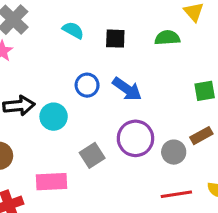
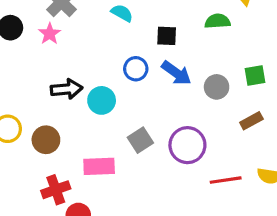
black square: (115, 39) -> (167, 36), moved
purple circle: (135, 138) -> (187, 145), moved
gray circle: (174, 152) -> (217, 87), moved

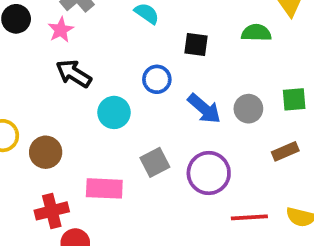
blue arrow: (176, 73) -> (204, 109), moved
black arrow: (66, 89) -> (74, 74), moved, turned -148

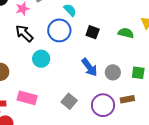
blue circle: (157, 79) -> (59, 30), moved, size x1.5
gray square: (155, 162) -> (69, 101), moved, turned -35
purple circle: (209, 173) -> (103, 105), moved

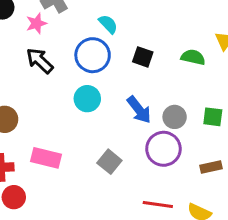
cyan circle: (41, 59) -> (87, 99), moved
brown rectangle: (127, 99) -> (211, 167), moved
purple circle: (103, 105) -> (163, 149), moved

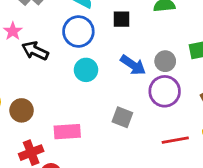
pink star: (36, 23) -> (13, 31), moved

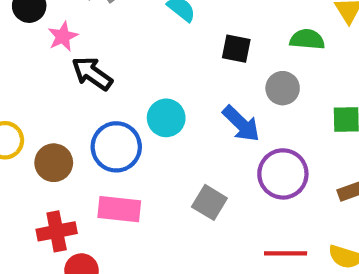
blue circle: (78, 31) -> (116, 147), moved
gray circle: (165, 61) -> (283, 88), moved

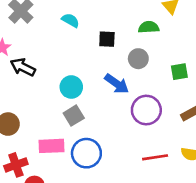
blue circle: (116, 147) -> (86, 153), moved
gray square: (209, 202) -> (74, 116), moved, turned 36

